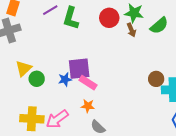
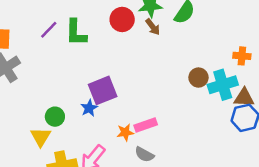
yellow triangle: (23, 68) -> (41, 137), moved
pink rectangle: (88, 83) -> (146, 125), moved, turned -36

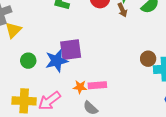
blue star: (89, 108) -> (57, 61), size x1.6
yellow triangle: (41, 137) -> (13, 30), moved

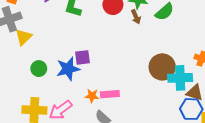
purple square: (71, 50) -> (83, 57), size x0.7
brown circle: (148, 59) -> (162, 67), size x1.6

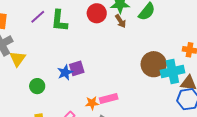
blue star: (68, 69) -> (65, 72), moved, size x0.7

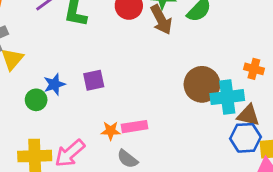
brown arrow: (121, 21) -> (161, 20), size x1.5
blue star: (65, 72) -> (54, 84), moved

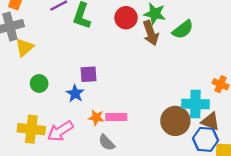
blue star: (54, 84) -> (75, 93), moved, turned -30
brown circle: (202, 84) -> (175, 121), moved

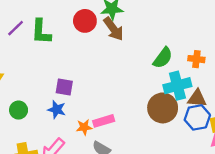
green semicircle: (183, 30) -> (163, 58), moved
purple square: (88, 74) -> (64, 87), turned 30

